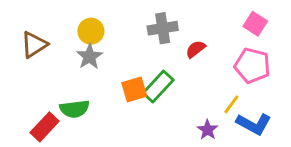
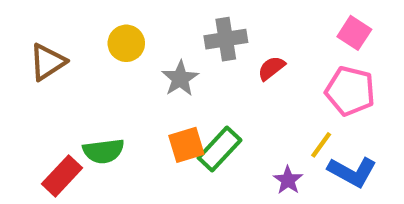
gray star: (89, 57) -> (180, 79), moved
green rectangle: (158, 86) -> (220, 149), moved
orange square: (134, 89) -> (186, 145), moved

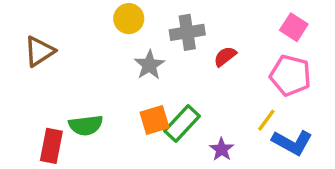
yellow circle: (126, 43) -> (129, 19), moved
red rectangle: (62, 176) -> (51, 146), turned -32
purple star: (288, 180) -> (222, 149), moved

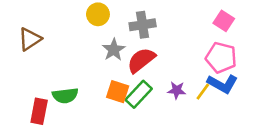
red semicircle: (225, 56) -> (141, 60), moved, size x1.6
orange square: (155, 120) -> (118, 92), turned 35
blue L-shape: (292, 142) -> (222, 84), moved
purple star: (222, 149) -> (177, 90), moved, turned -30

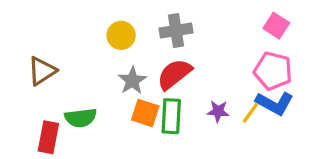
yellow circle: (98, 14) -> (121, 35), moved
brown triangle: (30, 39) -> (42, 71), moved
gray star: (114, 50) -> (132, 81), moved
green rectangle: (139, 94) -> (171, 116), turned -40

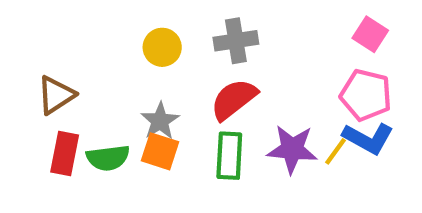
gray star: (132, 81) -> (160, 121), moved
purple star: (218, 111) -> (292, 149), size x1.6
orange square: (145, 113) -> (160, 151), moved
red rectangle: (48, 137) -> (65, 153), moved

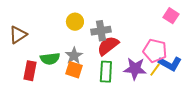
gray cross: (236, 41) -> (101, 31), moved
brown triangle: (56, 95) -> (18, 35), moved
pink pentagon: (366, 95) -> (155, 51), moved
green semicircle: (108, 158) -> (50, 59), moved

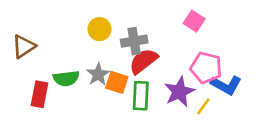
pink square: (171, 16) -> (194, 21), moved
purple star: (135, 69) -> (179, 92), turned -30
orange square: (74, 70) -> (117, 82), moved
yellow line: (155, 70) -> (203, 106), moved

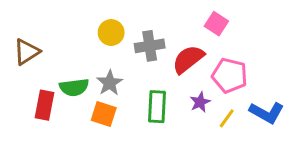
red semicircle: (143, 61) -> (188, 59), moved
orange square: (117, 82) -> (104, 114), moved
blue L-shape: (226, 85) -> (267, 113), moved
purple star: (179, 92) -> (200, 102), size x0.6

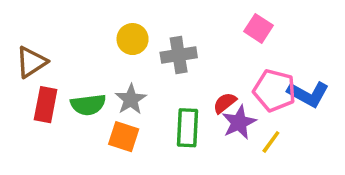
red semicircle: (188, 59) -> (225, 103), moved, size x0.6
purple star: (200, 102) -> (239, 122), size x1.4
red rectangle: (44, 105) -> (46, 105), moved
blue L-shape: (267, 113) -> (308, 94), moved

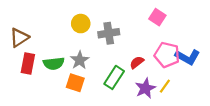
purple star: (239, 122) -> (145, 88), moved
green rectangle: (188, 128) -> (114, 77), turned 30

